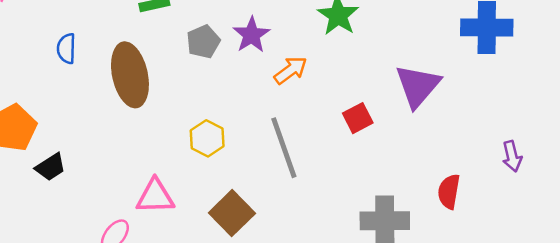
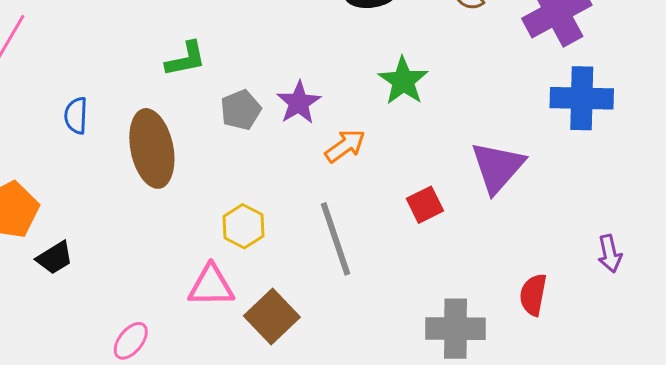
pink triangle: (155, 196) -> (211, 286), moved

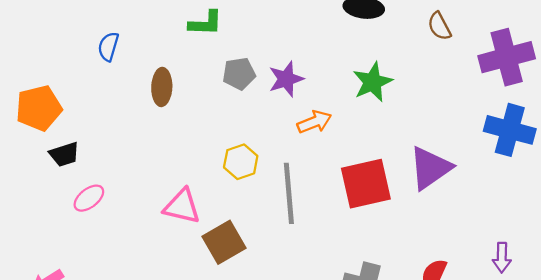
brown ellipse: (152, 148) -> (162, 87), size x0.6
red square: (425, 205) -> (366, 184), size x1.8
yellow hexagon: (243, 226) -> (241, 162), moved
pink ellipse: (131, 341) -> (89, 198), moved

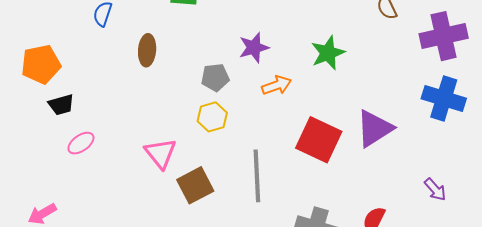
gray pentagon: (239, 74) -> (215, 77), moved
red square: (366, 184) -> (319, 140), turned 36
gray line: (289, 193) -> (257, 176), moved
pink triangle: (182, 206) -> (160, 153), turned 36
purple arrow: (502, 258) -> (435, 189), moved, turned -45

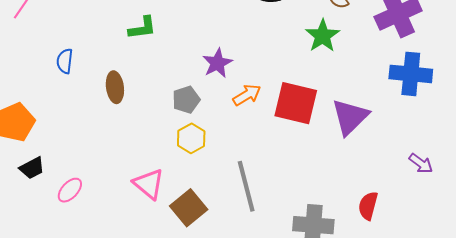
green star: (328, 53) -> (323, 36), moved
black trapezoid: (61, 105) -> (32, 168), moved
red square: (319, 140) -> (296, 103), moved

